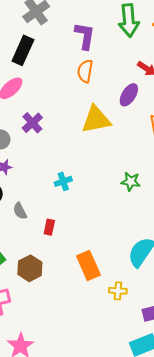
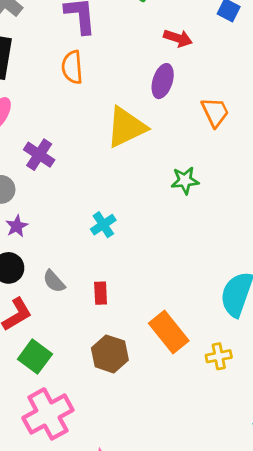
orange semicircle: (85, 71) -> (72, 67), moved
green star: (131, 182) -> (185, 180), moved
brown hexagon: (30, 268) -> (110, 354), moved

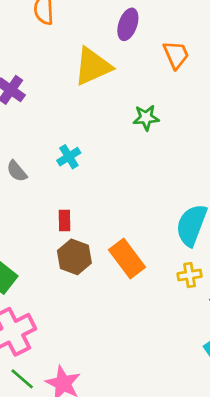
gray semicircle: (54, 281) -> (17, 171), moved
brown hexagon: (110, 354) -> (74, 257), moved
yellow cross: (219, 356) -> (190, 275), moved

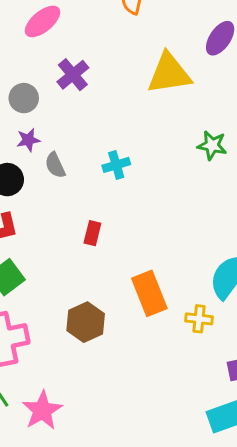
brown hexagon: (74, 257) -> (86, 322), moved
yellow cross: (190, 275) -> (199, 319), moved

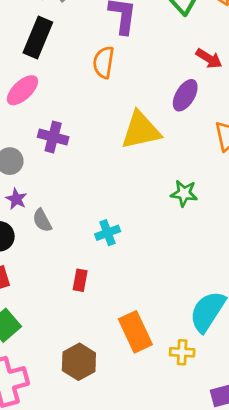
purple cross: (73, 75) -> (53, 137), turned -32
purple star: (28, 140) -> (16, 199), turned -30
cyan cross: (116, 165) -> (108, 233), moved

